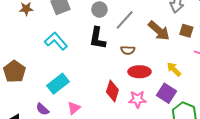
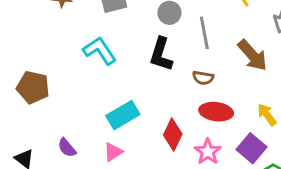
gray line: (125, 20) -> (204, 33), turned -60
brown pentagon: (14, 72) -> (33, 87), turned -30
cyan rectangle: (58, 84) -> (123, 115), moved
pink star: (137, 99) -> (208, 152), turned 30

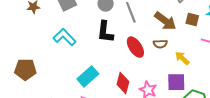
brown semicircle: (203, 78) -> (160, 44), moved
red ellipse: (216, 112) -> (135, 47), moved, turned 60
purple square: (251, 148) -> (176, 82), turned -30

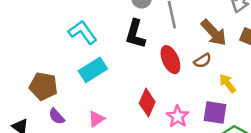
brown semicircle: (160, 44) -> (203, 61), turned -40
brown pentagon: (25, 69) -> (43, 86), moved
cyan rectangle: (88, 76) -> (93, 70), moved

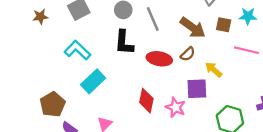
red ellipse: (170, 60) -> (159, 59), turned -45
brown pentagon: (43, 86) -> (53, 104), turned -30
purple square: (215, 113) -> (197, 89), moved

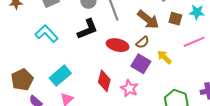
black L-shape: (124, 42) -> (88, 29), turned -120
pink line: (247, 50) -> (194, 42), turned -40
cyan rectangle: (93, 81) -> (60, 76), moved
purple square: (197, 89) -> (141, 64), moved, turned 30

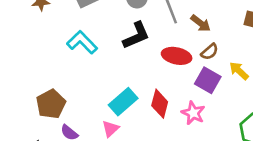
brown arrow: (148, 19) -> (201, 23), moved, size x0.7
cyan rectangle: (60, 76) -> (123, 102), moved

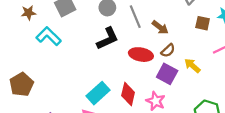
cyan L-shape: (82, 42) -> (49, 36), moved
brown pentagon: (51, 104) -> (22, 85), moved

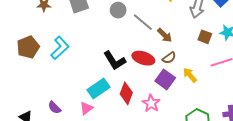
gray line: (135, 17) -> (143, 22), turned -35
cyan L-shape: (49, 36) -> (60, 48), moved, turned 85
black L-shape: (108, 38) -> (115, 61), moved, turned 75
brown pentagon: (22, 85) -> (28, 47), moved

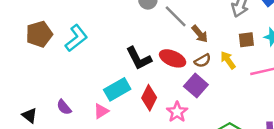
brown square: (205, 37) -> (246, 40), turned -32
yellow arrow: (190, 75) -> (228, 60), moved

